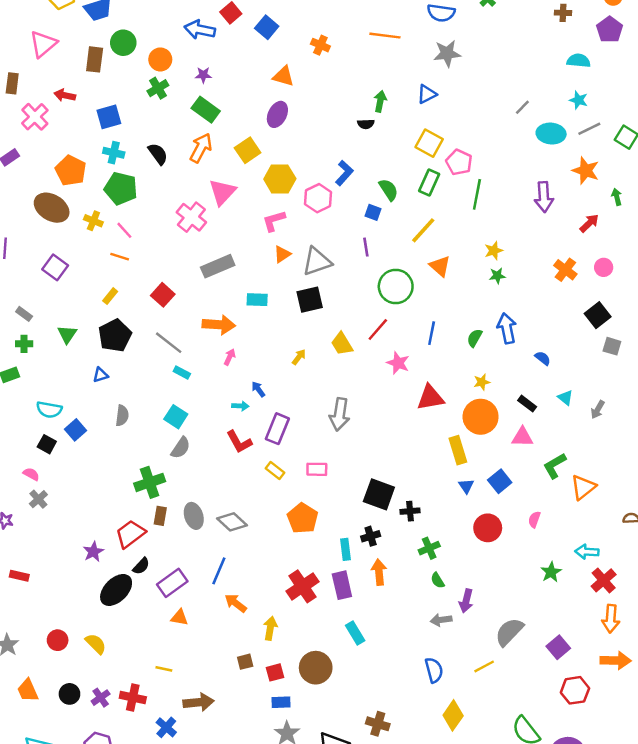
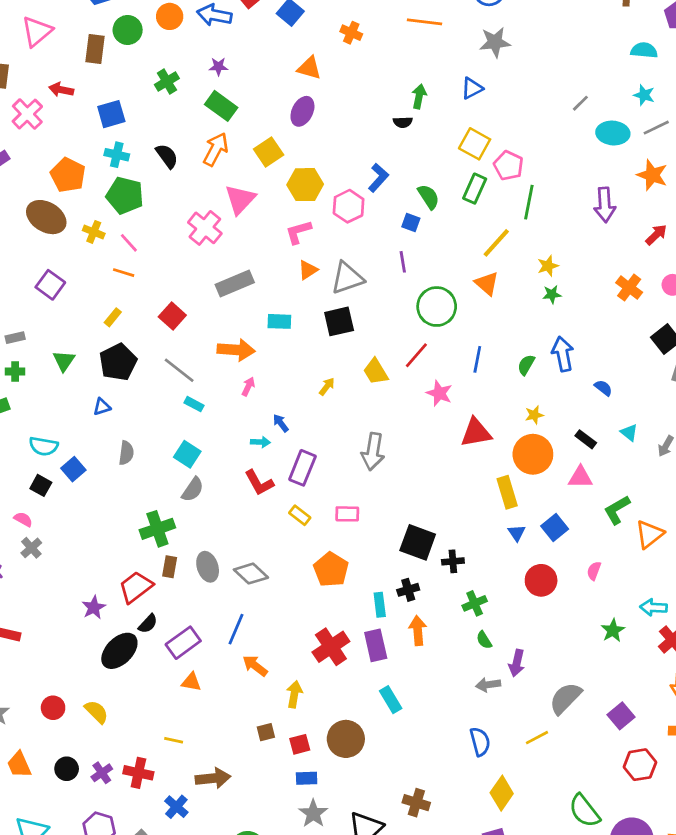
orange circle: (160, 59) -> (170, 16), moved
yellow line: (423, 230) -> (496, 243), moved
gray rectangle: (24, 314) -> (15, 338), turned -49

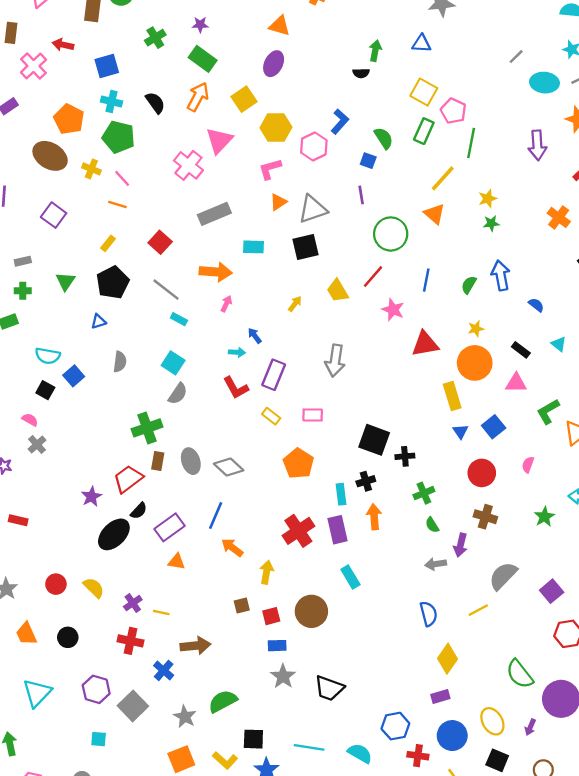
blue triangle: (472, 88) -> (421, 44), turned 30
purple cross: (102, 773) -> (133, 603), moved
brown cross: (416, 803) -> (485, 517), moved

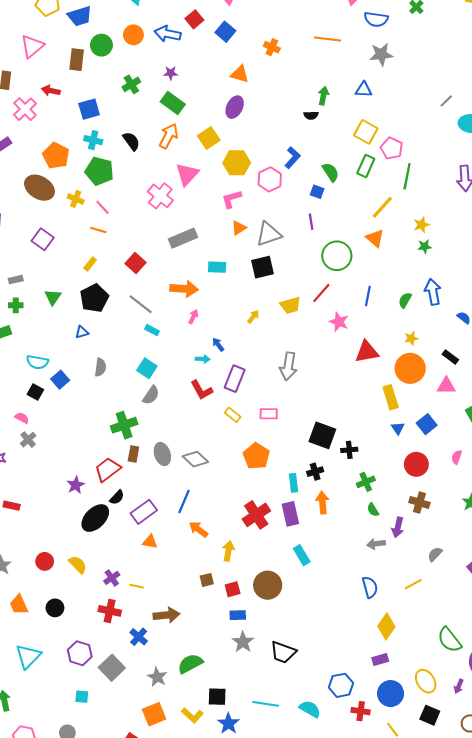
yellow trapezoid: (337, 291) -> (290, 305), turned -75
gray semicircle: (503, 576) -> (435, 554), size x0.6

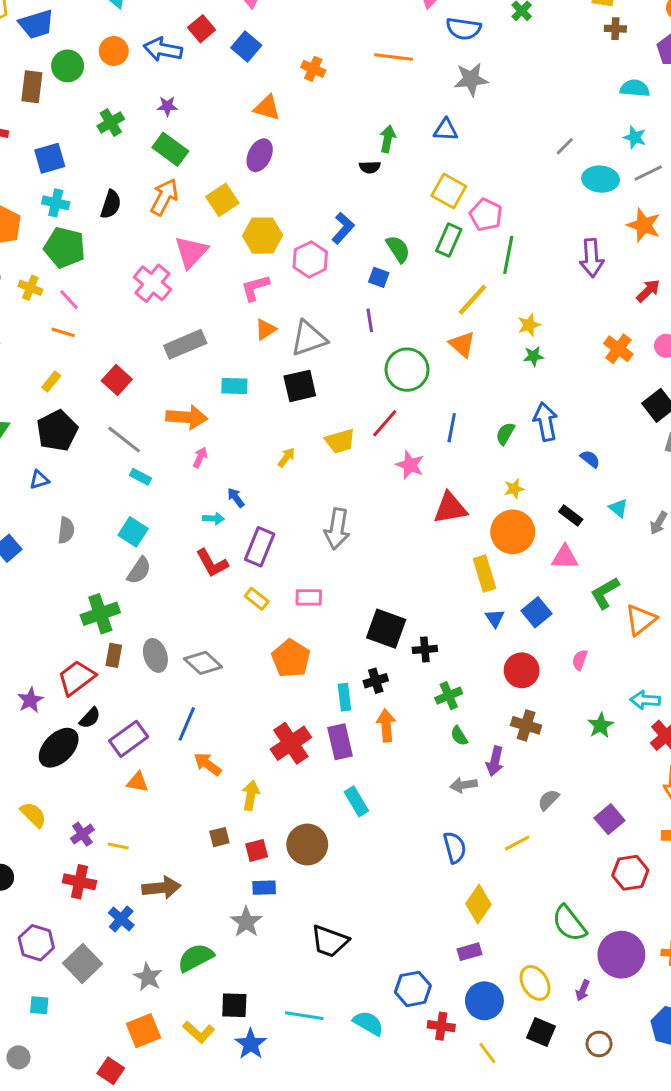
black semicircle: (131, 141) -> (111, 204), turned 54
gray star: (243, 642) -> (246, 922), moved

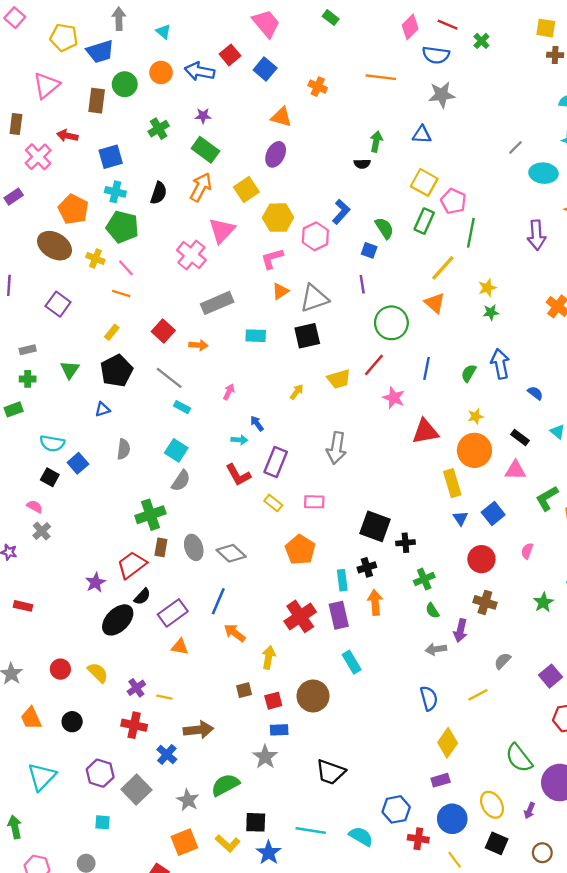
orange arrow: (187, 417) -> (198, 345), moved, size x0.6

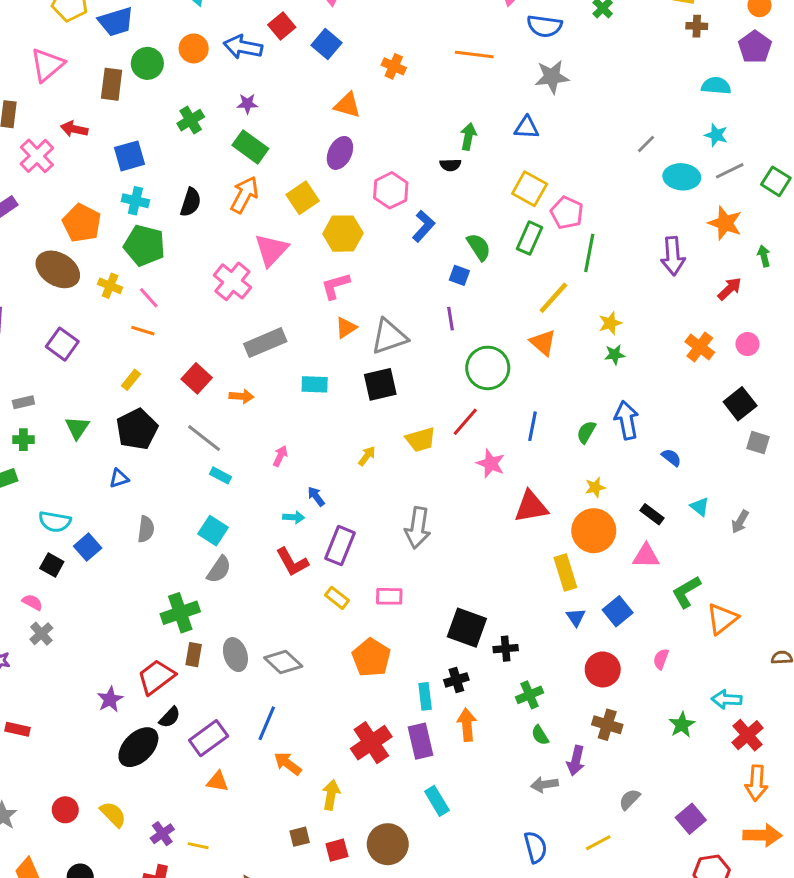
pink hexagon: (315, 236) -> (391, 190), moved

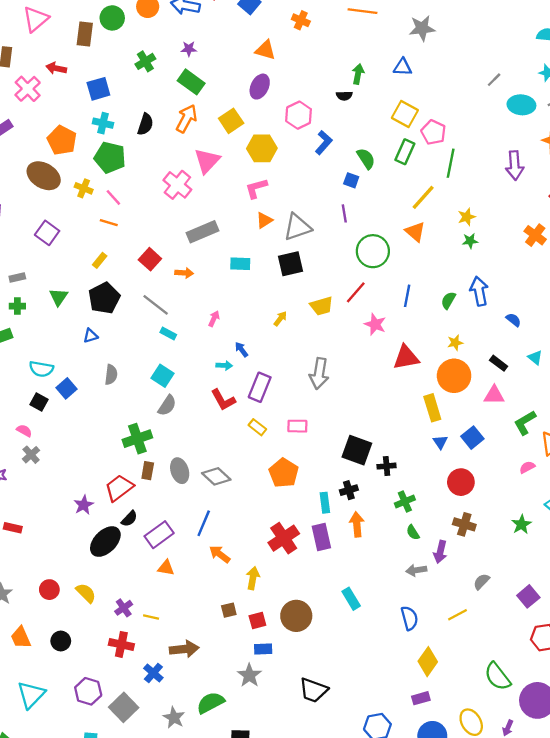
pink semicircle: (661, 659) -> (527, 467), moved, turned 42
cyan rectangle: (437, 801) -> (351, 599), moved

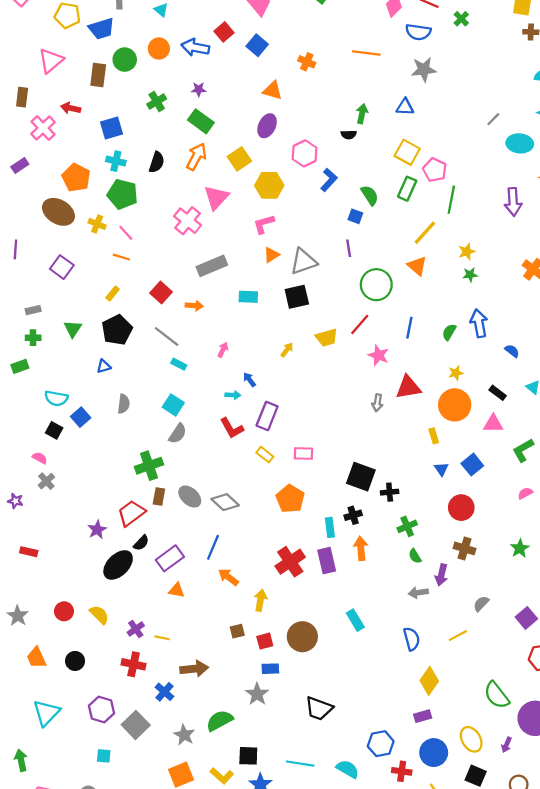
gray arrow: (319, 373) -> (377, 403), moved, size x0.6
yellow rectangle: (432, 408) -> (434, 436), size x0.6
gray ellipse: (180, 471) -> (190, 497), turned -30

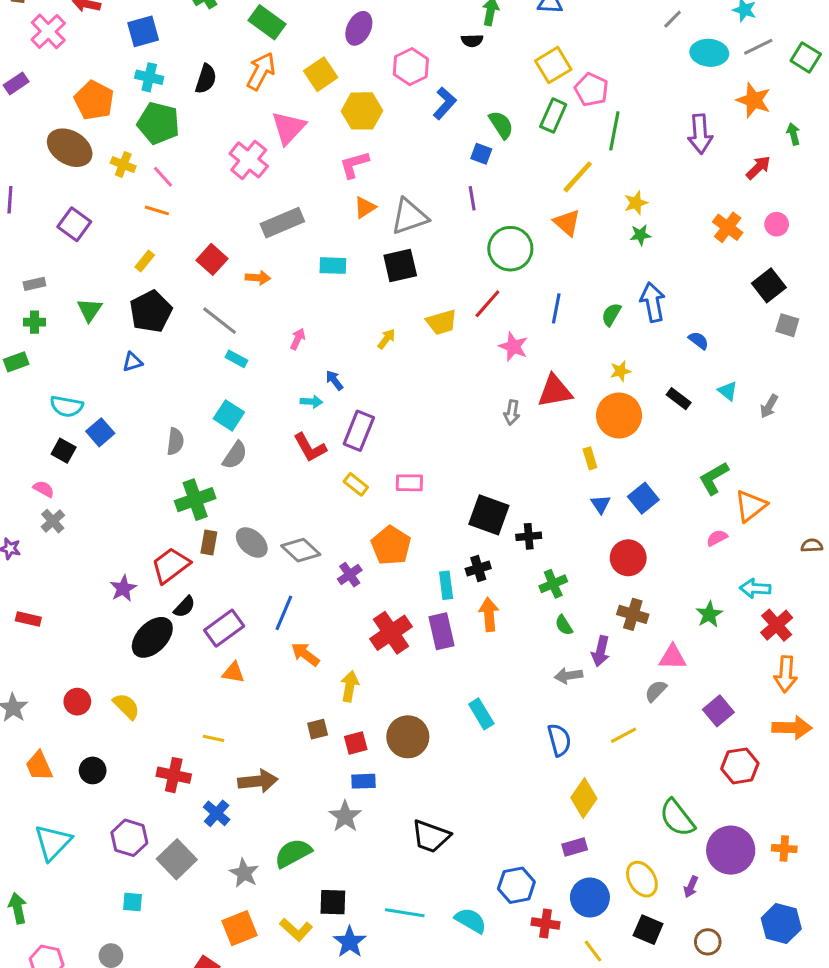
yellow square: (407, 152) -> (553, 65), turned 30
gray semicircle: (124, 404) -> (175, 441), moved
pink triangle: (493, 424) -> (673, 657), moved
purple cross: (136, 629) -> (350, 575), moved

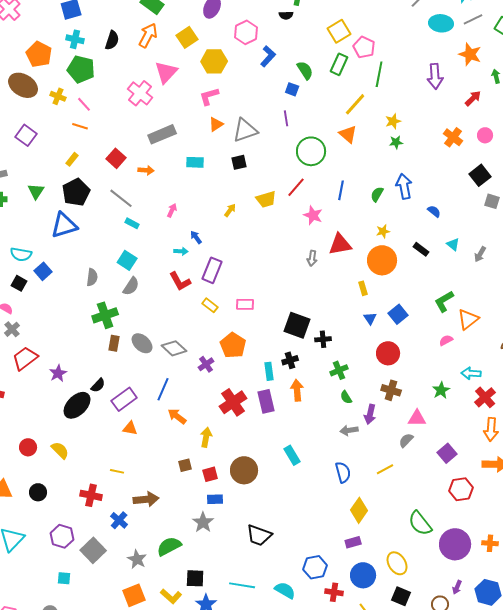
black square: (400, 266) -> (239, 162), size x0.7
blue triangle: (132, 362) -> (64, 225), size x2.0
red trapezoid: (171, 565) -> (25, 358), moved
purple arrow: (691, 887) -> (457, 587), moved

